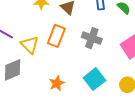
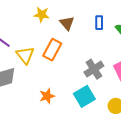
gray cross: (92, 38) -> (94, 69), moved, turned 30

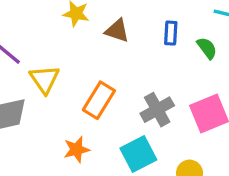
brown triangle: (67, 23) -> (117, 31), turned -35
orange rectangle: (52, 50) -> (99, 100), moved

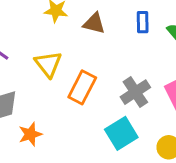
yellow triangle: (45, 79) -> (48, 64), moved
orange star: (77, 150) -> (30, 134), moved

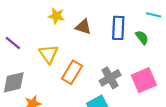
blue rectangle: (143, 22) -> (118, 28), size x1.5

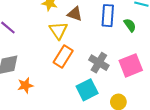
yellow triangle: (49, 54) -> (58, 30), moved
gray cross: (110, 78) -> (99, 63), turned -30

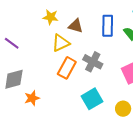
yellow triangle: (58, 30) -> (61, 43), turned 42
gray cross: (99, 63) -> (93, 62), moved

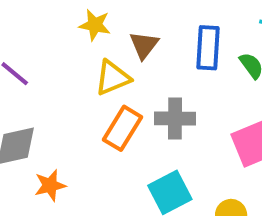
brown triangle: (76, 26) -> (144, 45), turned 49
gray cross: (93, 62) -> (175, 118), turned -30

